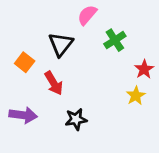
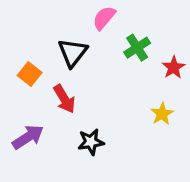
red star: (144, 69) -> (174, 67), moved
purple arrow: (23, 115) -> (28, 137), turned -40

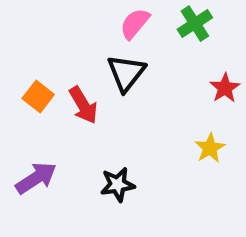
green cross: (137, 48) -> (195, 24), moved
black triangle: (73, 53) -> (126, 73), moved
red arrow: (64, 99) -> (83, 105), moved

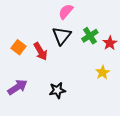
green cross: (195, 24) -> (90, 36), moved

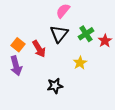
yellow star: (103, 72) -> (80, 63), moved
purple arrow: (17, 87) -> (16, 66), moved, turned 108

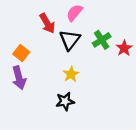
red arrow: (39, 49) -> (47, 23), moved
yellow star: (80, 63) -> (71, 74), moved

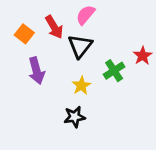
green cross: (102, 40) -> (114, 71), moved
orange square: (21, 53) -> (24, 34), moved
purple arrow: (19, 78) -> (36, 71), moved

